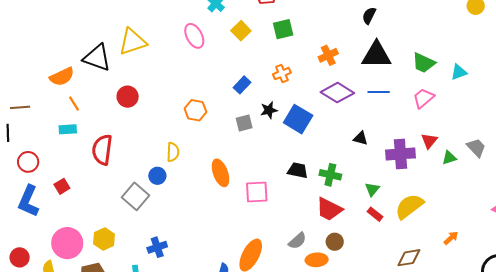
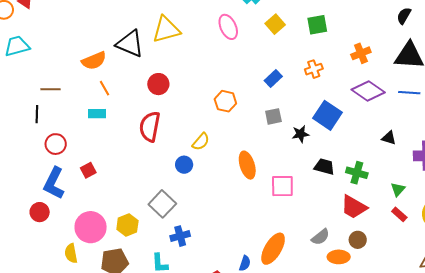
black star: (269, 110) -> (300, 134), moved
red semicircle: (102, 150) -> (150, 127), moved
yellow semicircle: (173, 152) -> (201, 142), turned 36
gray square: (136, 196) -> (162, 204), moved
red circle: (20, 257) -> (40, 212), moved

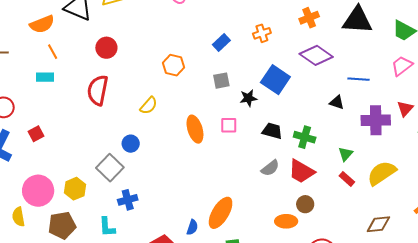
blue line: (409, 93) -> (359, 79), moved
blue circle: (184, 165) -> (131, 144), moved
pink square: (282, 186) -> (229, 125), moved, size x0.7
gray semicircle: (320, 237) -> (270, 168), moved

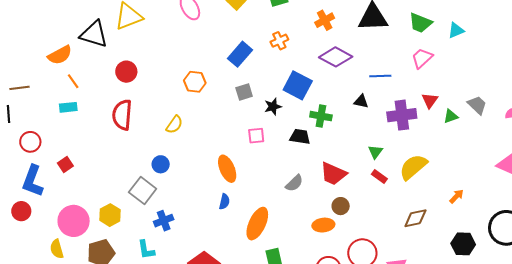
blue rectangle: (221, 43) -> (240, 54), size x1.4
orange ellipse: (195, 129) -> (227, 169), moved
green cross: (305, 137) -> (321, 116), moved
gray semicircle: (270, 168) -> (294, 183), moved
blue semicircle: (192, 227) -> (224, 202), moved

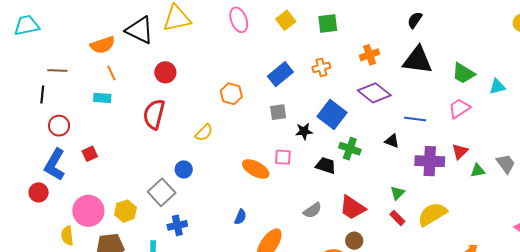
orange ellipse: (227, 169) -> (256, 169), moved, turned -48

